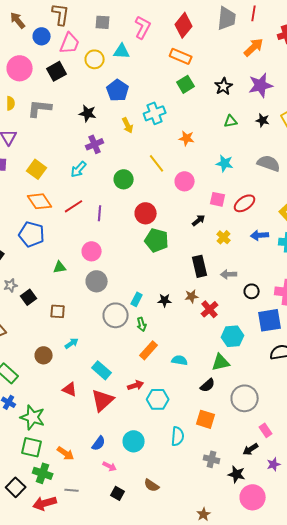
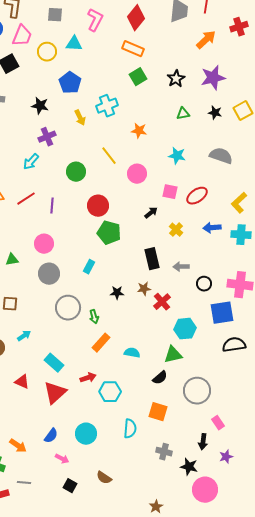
cyan rectangle: (137, 299) -> (89, 267), moved
black arrow: (251, 449) -> (203, 442), turned -49

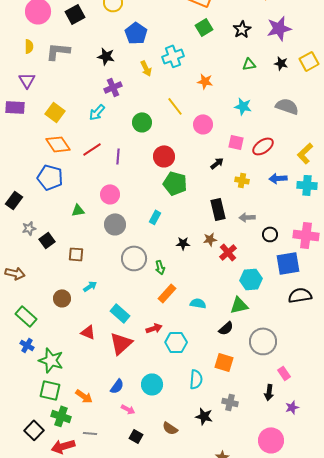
yellow cross: (176, 230) -> (242, 180), turned -32
black star: (189, 467) -> (204, 416), moved

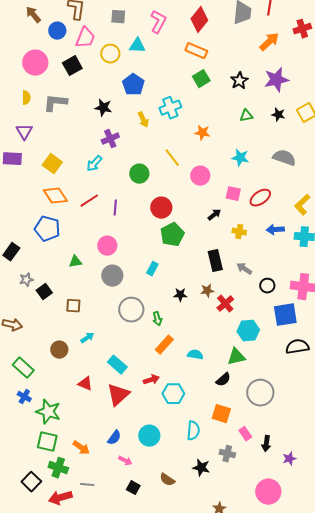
green pentagon: (175, 183) -> (172, 235), turned 30
gray arrow: (247, 217) -> (244, 269), turned 35
pink rectangle: (284, 373) -> (245, 434), moved

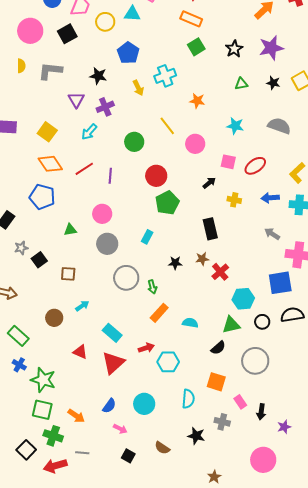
purple triangle: (24, 132) -> (76, 100), moved
gray arrow: (244, 269) -> (272, 234), moved
black circle: (267, 286) -> (262, 322), moved

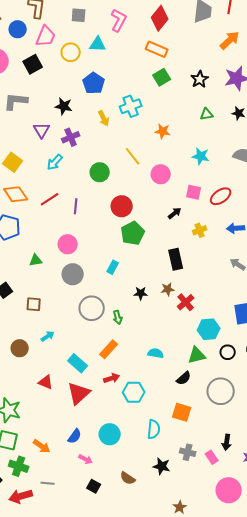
yellow cross: (234, 200) -> (200, 230), turned -32
orange rectangle: (159, 313) -> (109, 349), moved
pink rectangle: (240, 402) -> (212, 457), moved

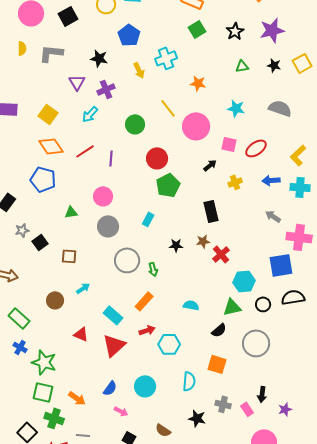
pink circle: (161, 174) -> (196, 126), size x1.4

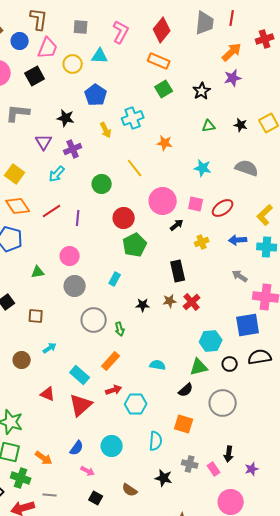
purple star: (272, 30) -> (233, 78), moved, size x0.7
pink circle: (196, 126) -> (163, 201), moved
red cross: (221, 254) -> (192, 302), moved

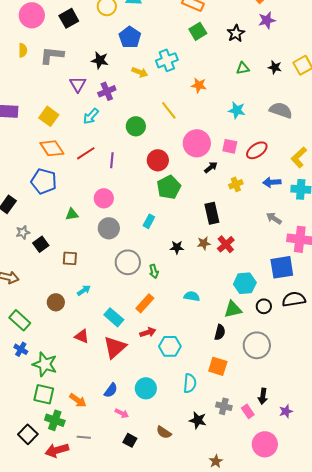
yellow arrow: (106, 130) -> (140, 72), turned -42
cyan semicircle: (158, 365) -> (192, 296), moved
black semicircle: (186, 390) -> (220, 332), turned -35

